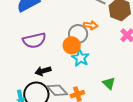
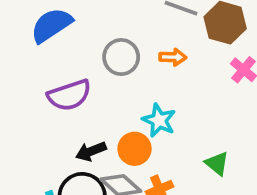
gray circle: (78, 34) -> (121, 57), moved
orange circle: (72, 45) -> (135, 149), moved

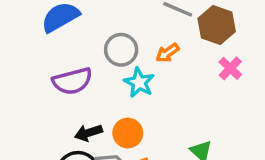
orange arrow: (173, 57) -> (168, 53), turned 140
cyan star: (159, 120) -> (139, 83), moved

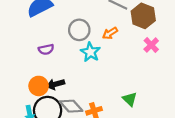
purple semicircle: (72, 81) -> (46, 49), size x0.6
orange circle: (128, 133) -> (39, 86), moved

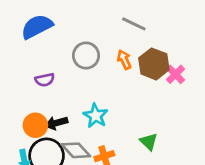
brown hexagon: (143, 16) -> (154, 64), moved
orange arrow: (110, 33) -> (124, 60), turned 98
cyan star: (90, 52) -> (96, 116), moved

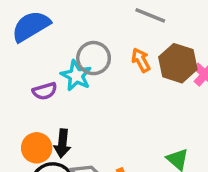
cyan star: (96, 116) -> (76, 76), moved
black arrow: (56, 123) -> (62, 143), turned -65

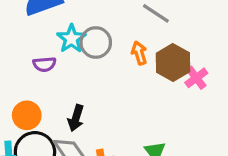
cyan star: (76, 76) -> (71, 39), moved
black arrow: (62, 143) -> (76, 118), moved

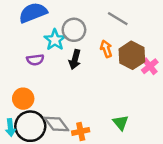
gray circle: (96, 43) -> (74, 30), moved
black arrow: (76, 118) -> (75, 59), moved

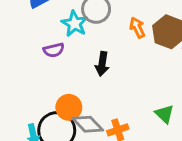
black arrow: (75, 59) -> (102, 64), moved
orange circle: (23, 99) -> (69, 107), moved

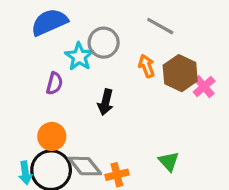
purple semicircle: (54, 50) -> (54, 83), turned -66
orange circle: (69, 107) -> (52, 136), moved

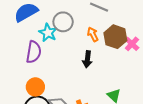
purple semicircle: (54, 83) -> (34, 52), size x1.5
black arrow: (106, 102) -> (87, 59), moved

